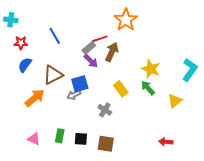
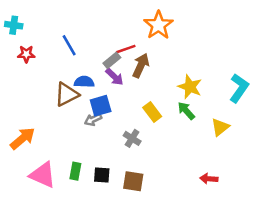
blue semicircle: (25, 65) -> (84, 82), moved, turned 56
orange arrow: (35, 98) -> (23, 138), moved
pink triangle: (34, 139) -> (43, 175), size x1.6

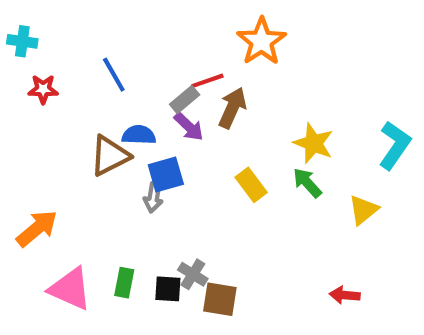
gray arrow: (93, 120) -> (153, 197), turned -54
gray cross: (132, 138) -> (193, 274), moved

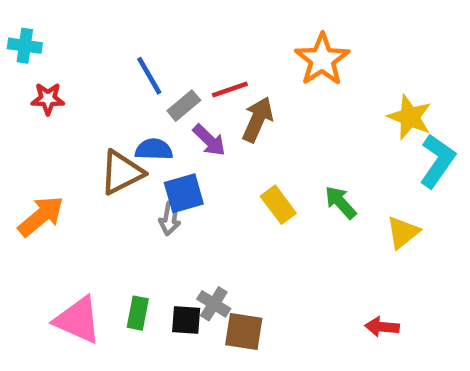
orange star: (262, 41) -> (322, 60), moved
blue line: (114, 75) -> (149, 76), moved
gray rectangle: (185, 100) -> (184, 106), moved
yellow star: (313, 143) -> (410, 117), moved
orange arrow: (37, 229) -> (41, 216), moved

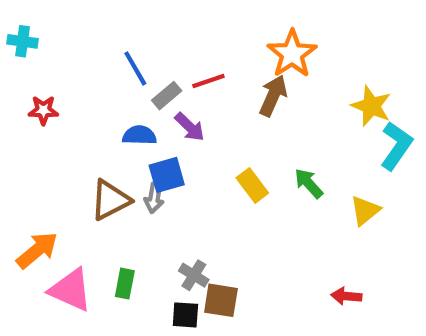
red star: (48, 99) -> (43, 110), moved
brown arrow: (258, 119) -> (273, 96), moved
brown triangle: (122, 172) -> (110, 200), moved
orange arrow: (41, 216) -> (37, 250), moved
black square: (186, 320) -> (185, 315), moved

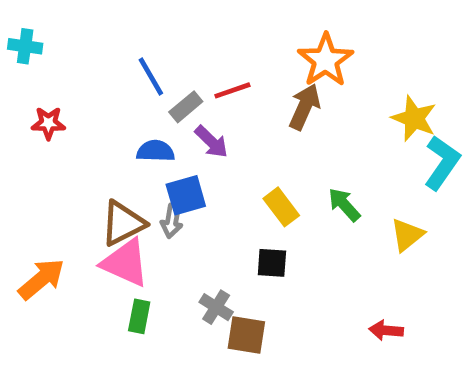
pink triangle: (71, 290) -> (125, 263), moved
black square: (185, 315) -> (272, 263), moved

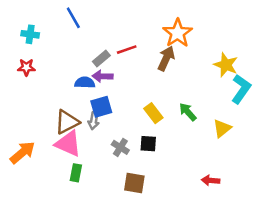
cyan cross: (25, 46) -> (30, 34), moved
blue line: (151, 76) -> (73, 18), moved
purple arrow: (211, 142) -> (103, 76), moved, turned 138
gray cross: (216, 307) -> (120, 147), moved

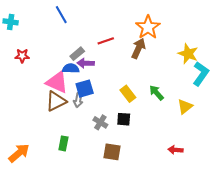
cyan cross: (30, 34) -> (11, 22), moved
gray rectangle: (101, 58) -> (77, 54), moved
pink triangle: (68, 144) -> (57, 82), moved
orange arrow: (22, 152) -> (19, 153), moved

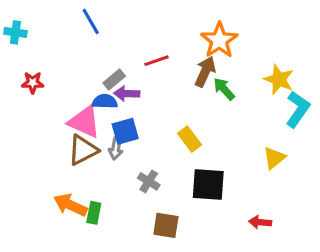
green arrow: (156, 93) -> (224, 89), moved
black square: (124, 119) -> (208, 185), moved, size x1.6
orange arrow: (19, 153) -> (70, 205), moved, turned -115

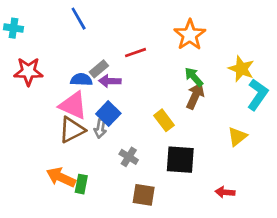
brown arrow: (205, 72) -> (195, 96), moved
red star: (33, 83) -> (28, 71), size x1.5
blue semicircle: (105, 101) -> (81, 80), moved
blue square: (125, 131) -> (108, 114), turned -30

